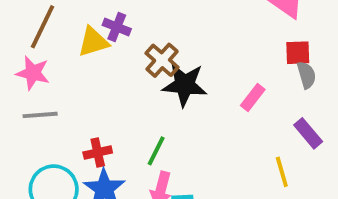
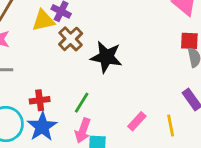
brown cross: (162, 60) -> (71, 39), moved
pink rectangle: (253, 97) -> (137, 121), moved

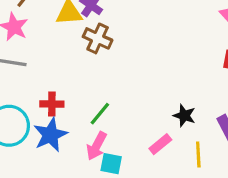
brown cross: (71, 39) -> (98, 38), turned -30
black star: (106, 57) -> (184, 116), moved, size x0.6

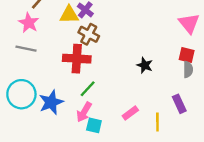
red cross: (52, 104) -> (77, 59), moved, size x1.6
black star: (184, 116) -> (145, 65), moved

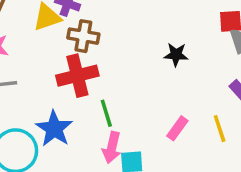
green line: (88, 89) -> (106, 113), turned -42
blue star: (51, 102) -> (54, 129), moved

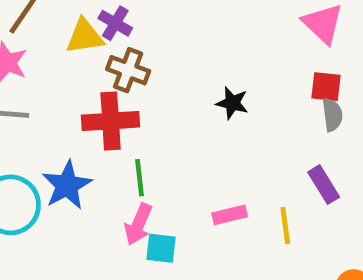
black star: (176, 55) -> (232, 103), moved
pink rectangle: (177, 128) -> (230, 215), turned 30

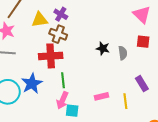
purple cross: (115, 23) -> (61, 14), moved
gray semicircle: (332, 115) -> (123, 53), moved

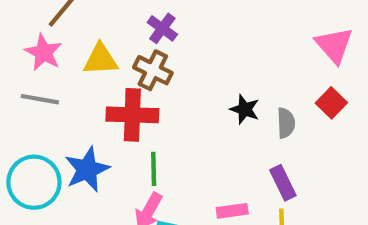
yellow triangle: (40, 20) -> (101, 59), moved
red square: (143, 42) -> (331, 103), turned 32
purple rectangle: (142, 84) -> (283, 183), moved

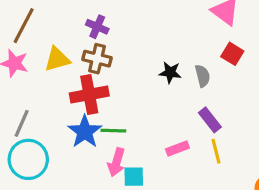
gray line: (40, 99) -> (22, 123), moved, turned -64
blue star: (87, 169) -> (85, 132), moved
green line: (154, 169) -> (113, 131), turned -75

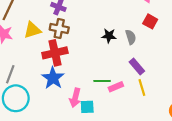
green line: (113, 131) -> (102, 81), moved

